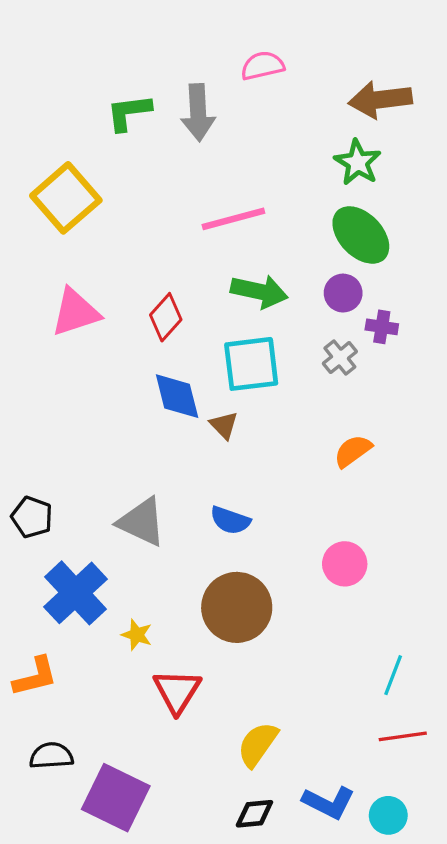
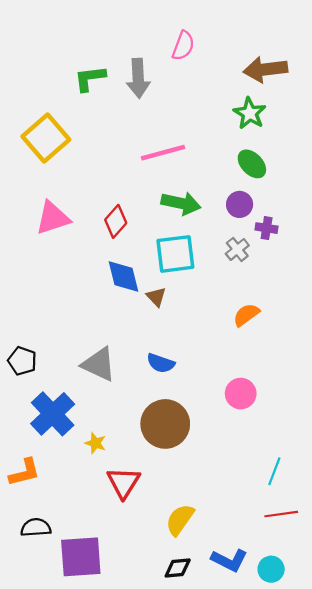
pink semicircle: (262, 66) -> (183, 46), turned 124
green ellipse: (361, 235) -> (252, 164), size x0.7
purple square: (116, 798) -> (81, 557), turned -30

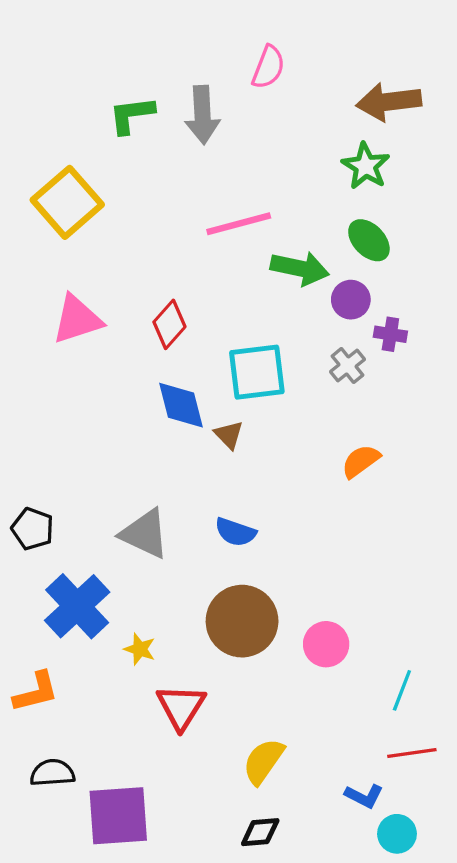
green arrow: (181, 203) -> (300, 268), moved
pink circle: (241, 394) -> (326, 644), moved
blue L-shape: (229, 560) -> (364, 796), moved, size x0.7

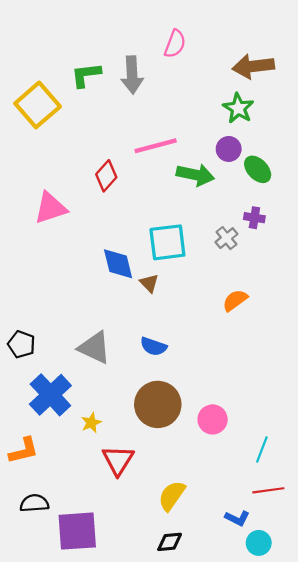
yellow square: (67, 202) -> (38, 105), moved
green ellipse: (369, 240) -> (258, 169), moved
purple circle: (351, 300) -> (229, 149), moved
red diamond: (169, 324) -> (106, 176), moved
yellow star: (140, 649) -> (91, 423), turned 30

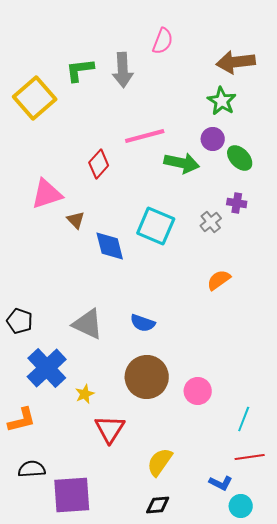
cyan square: (167, 242) -> (156, 226), turned 30
brown triangle: (149, 283) -> (76, 220), moved

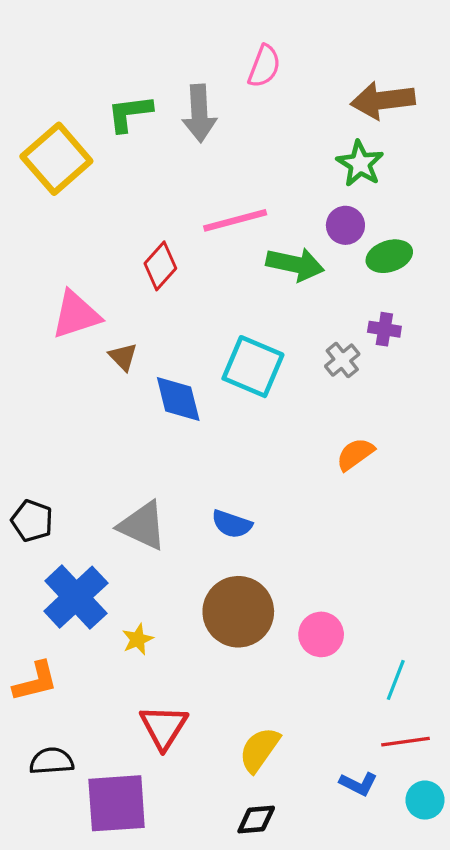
green ellipse: (240, 158) -> (389, 256), turned -64
red triangle: (110, 429) -> (164, 727), moved
cyan circle: (241, 506) -> (425, 800), moved

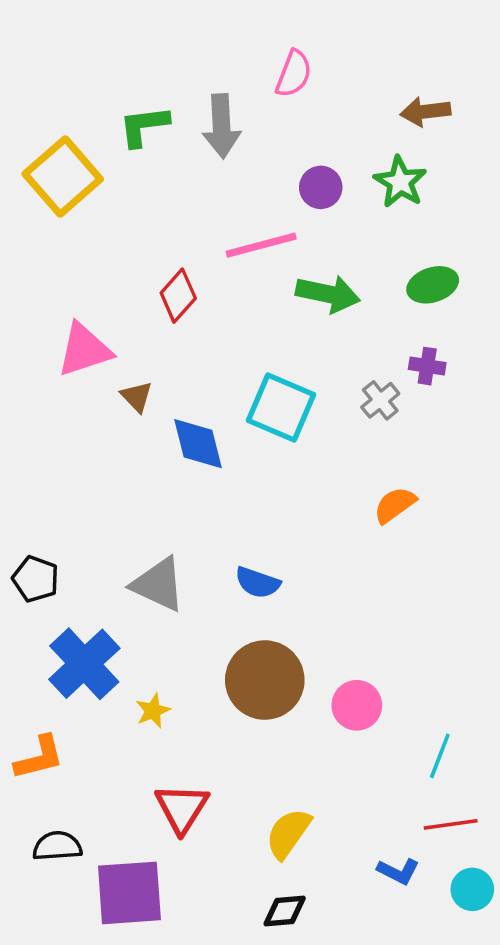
brown arrow: (383, 100) -> (425, 112), size x0.7
purple circle: (345, 225) -> (321, 187), moved

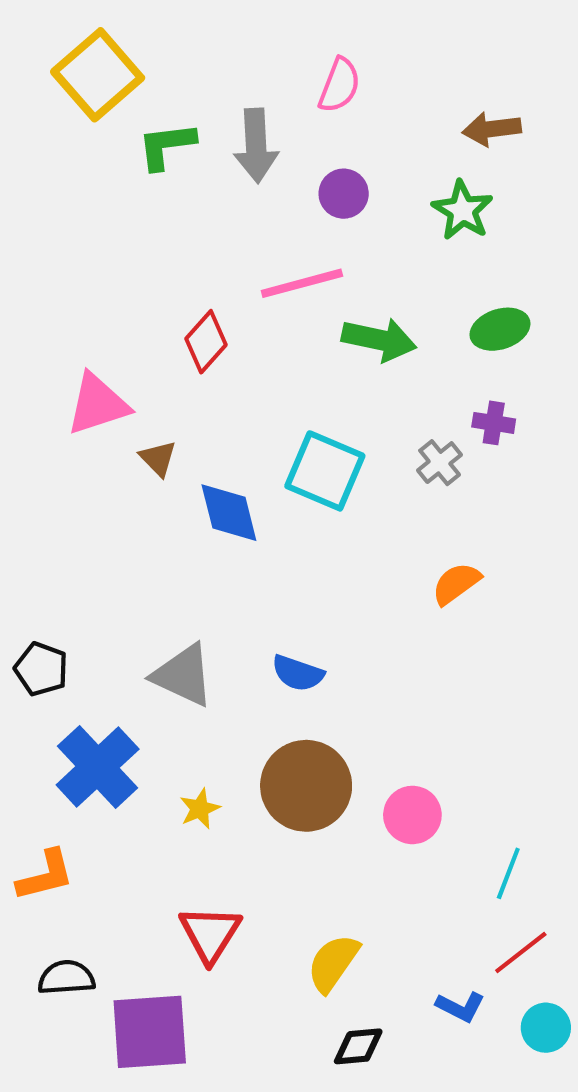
yellow square: (63, 177) -> (98, 75), moved
purple circle: (321, 187) -> (344, 194), moved
yellow star: (153, 711) -> (200, 809), moved
red line: (451, 824) -> (521, 953), turned -30
black diamond: (285, 911) -> (358, 1046), moved

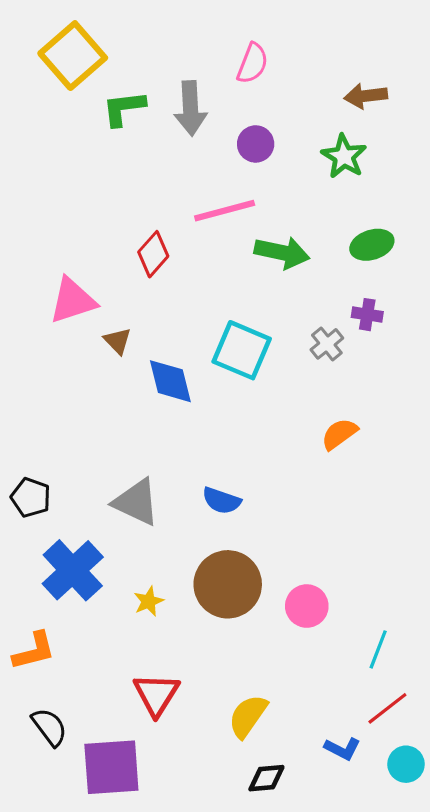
black semicircle: (66, 978) -> (49, 727), turned 57

